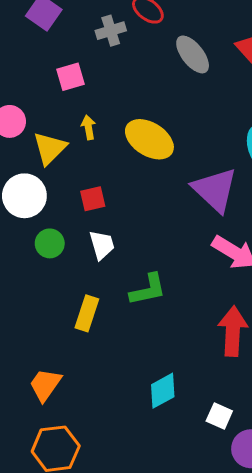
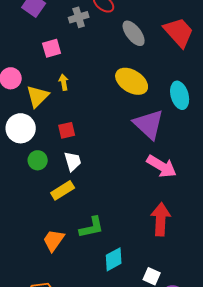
yellow ellipse: (149, 139) -> (132, 81), moved
green L-shape: (148, 290) -> (92, 227), moved
yellow rectangle: (87, 313) -> (63, 190), moved, turned 40
orange trapezoid: (45, 385) -> (54, 240), moved

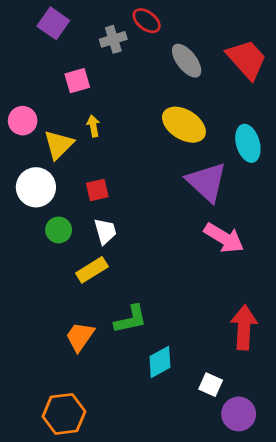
red arrow: (161, 219) -> (244, 327), moved

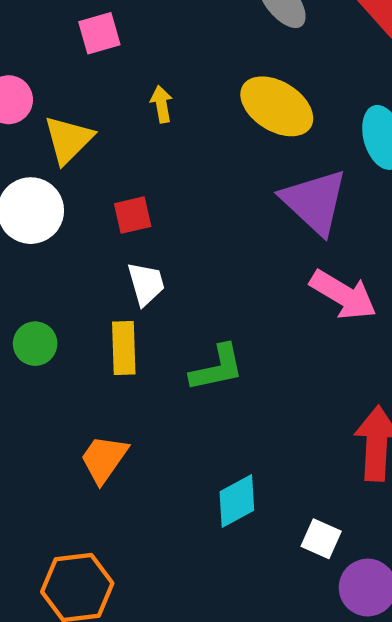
yellow arrow: (93, 126) -> (161, 104), moved
green circle: (59, 230) -> (35, 344), moved
yellow rectangle: (92, 270) -> (124, 348), turned -60
green L-shape: (131, 319) -> (217, 368), moved

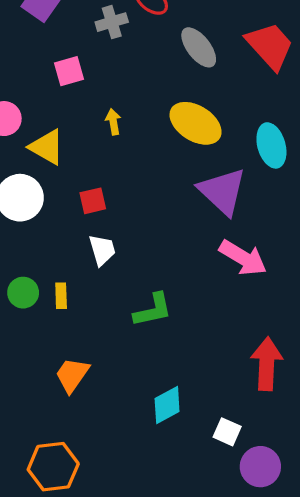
yellow triangle: (68, 140) -> (47, 147), turned -45
yellow rectangle: (124, 348) -> (61, 296), moved, size x0.7

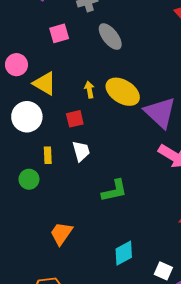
gray ellipse: (199, 47) -> (110, 37), moved
yellow arrow: (113, 122) -> (89, 90), moved
yellow ellipse: (196, 123) -> (123, 92), moved
yellow rectangle: (61, 296) -> (48, 155), moved

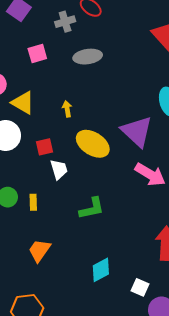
gray ellipse: (110, 37) -> (88, 57), turned -60
yellow ellipse: (123, 92) -> (93, 144), moved
red square: (75, 119) -> (45, 147), moved
yellow rectangle: (48, 155) -> (33, 202), moved

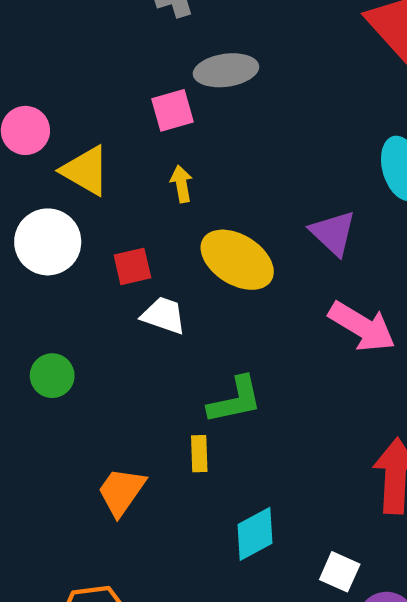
pink square: (37, 53) -> (173, 110), moved
purple triangle: (137, 131) -> (333, 233), size x0.7
white trapezoid: (59, 169) -> (164, 315), turned -55
yellow rectangle: (33, 202) -> (199, 454), moved

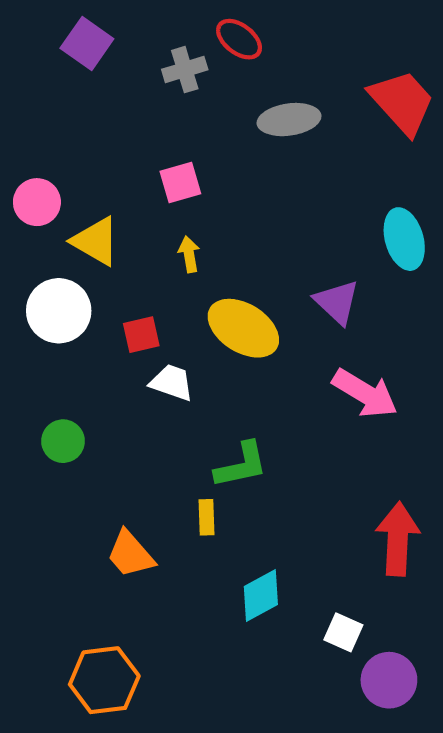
gray ellipse: (226, 70) -> (289, 120), moved
orange trapezoid: (121, 492) -> (130, 554), turned -76

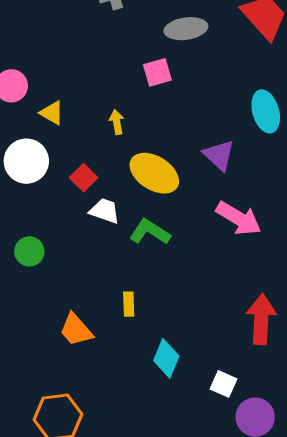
pink square: (180, 183) -> (157, 72), moved
yellow triangle: (96, 241) -> (52, 113), size x0.7
red square: (141, 335) -> (84, 178), turned -32
green L-shape: (241, 465) -> (150, 232), moved, turned -135
cyan diamond: (261, 595) -> (166, 358), turned -39

